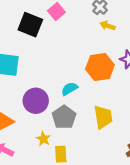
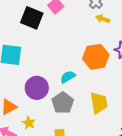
yellow star: (43, 139) -> (29, 123), moved

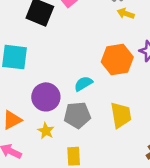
gray pentagon: (63, 103) -> (77, 115), turned 30
yellow star: (29, 123) -> (46, 131), moved

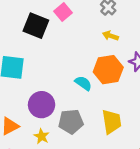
yellow arrow: (126, 14) -> (110, 36), moved
cyan semicircle: (83, 84) -> (83, 83), moved, turned 66

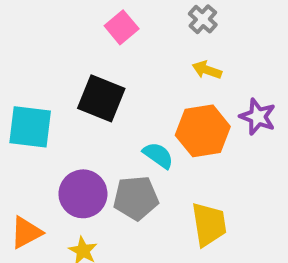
black square: (36, 26) -> (101, 98), moved
gray pentagon: (71, 122) -> (136, 198), moved

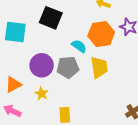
yellow trapezoid: (209, 224) -> (99, 67), moved

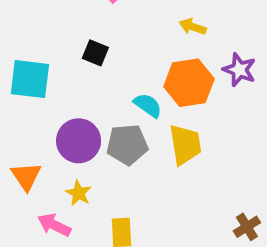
black square: (51, 18) -> (95, 53), size x0.6
orange triangle: (13, 85) -> (26, 176), turned -36
pink arrow: (12, 111) -> (54, 225), moved

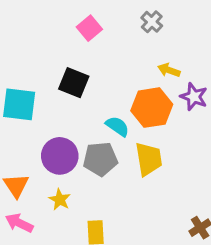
yellow arrow: (193, 27) -> (169, 70), moved
black square: (95, 53) -> (74, 83), size x1.4
pink arrow: (54, 225) -> (19, 223), moved

